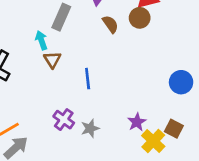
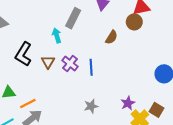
brown semicircle: (110, 24) -> (111, 37), moved, turned 64
brown triangle: (52, 60) -> (48, 62), moved
purple cross: (64, 120) -> (70, 64), moved

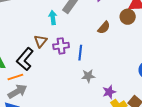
black L-shape: (23, 54) -> (25, 59), moved
purple cross: (70, 64) -> (61, 46), turned 35
gray star: (91, 106) -> (88, 76), moved

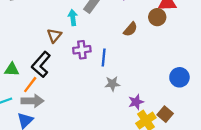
brown triangle: (40, 41) -> (54, 36), moved
orange line: (15, 77) -> (30, 85), turned -35
gray arrow: (17, 91) -> (32, 101), turned 30

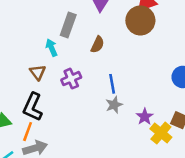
brown circle: (157, 17) -> (140, 20), size x1.5
brown semicircle: (130, 29) -> (97, 44), moved
blue line: (104, 57) -> (112, 84), moved

